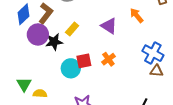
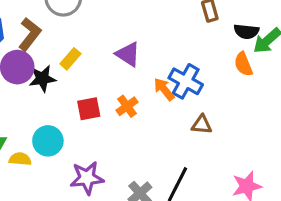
orange arrow: (137, 15) -> (164, 89), moved
blue cross: (153, 53) -> (186, 81), moved
cyan circle: (71, 68) -> (48, 141), moved

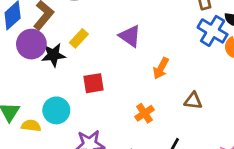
blue cross: (186, 81) -> (213, 31), moved
orange arrow: (164, 89) -> (161, 68), turned -115
orange cross: (127, 106) -> (145, 113), moved

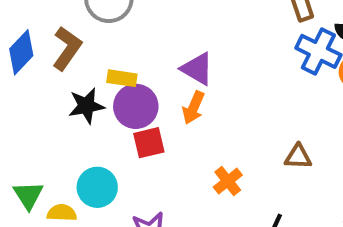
yellow rectangle: (79, 38) -> (122, 78), turned 60
purple circle: (31, 44) -> (136, 106), moved
orange arrow: (161, 68) -> (193, 108), moved

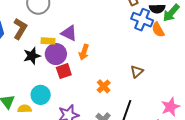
purple triangle: (197, 69) -> (69, 33), moved
brown triangle: (298, 157) -> (137, 72), turned -40

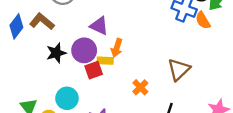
brown L-shape: (20, 29) -> (42, 22), turned -80
yellow rectangle: (48, 41) -> (105, 61), moved
brown triangle: (137, 72) -> (179, 70), size x1.5

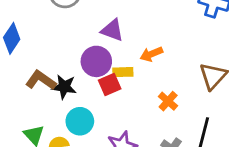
brown L-shape: (42, 22) -> (41, 80), moved
orange arrow: (117, 48) -> (151, 54), moved, turned 54
black star: (56, 53) -> (64, 87), moved, turned 30

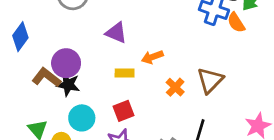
purple circle: (96, 61) -> (66, 63), moved
red square: (110, 85) -> (123, 111), moved
orange cross: (168, 101) -> (175, 87), moved

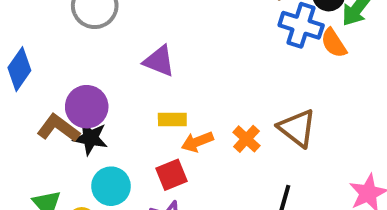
orange arrow: (152, 57) -> (197, 142), moved
brown triangle: (210, 80) -> (297, 128), turned -36

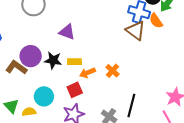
brown triangle: (297, 128) -> (136, 31), moved
black star: (90, 138) -> (53, 60), moved

